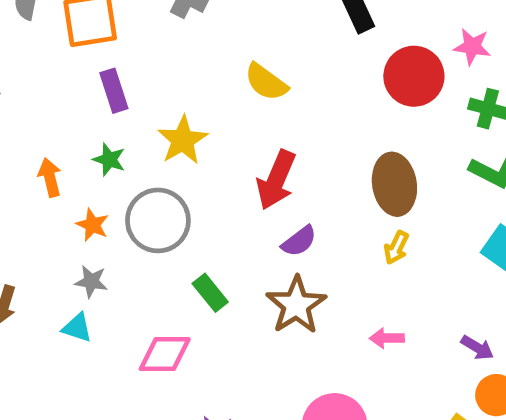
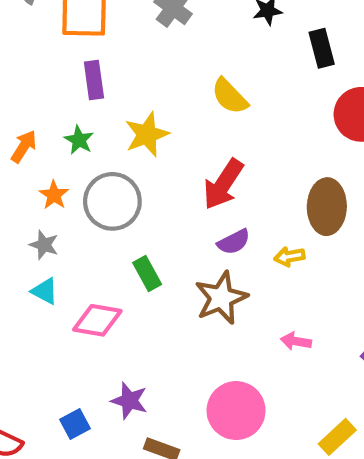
orange arrow: (50, 177) -> (24, 146), turned 36
yellow arrow: (396, 248) -> (289, 257), moved, turned 44
cyan triangle: (77, 328) -> (45, 291), moved

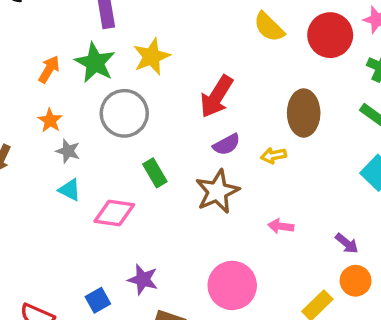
yellow semicircle: (230, 96) -> (269, 27), moved
green star: (79, 140) -> (95, 63), size x1.6
orange star: (54, 195) -> (50, 120), moved

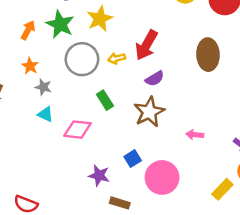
yellow arrow: (274, 156) -> (117, 58), moved
blue square: (98, 300) -> (133, 159), moved

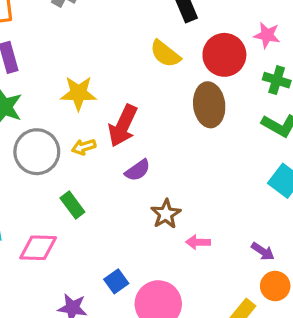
yellow star: (100, 19) -> (78, 93), moved, turned 30
brown ellipse: (208, 55) -> (209, 105), moved
brown star: (149, 112) -> (166, 214), moved, size x0.7

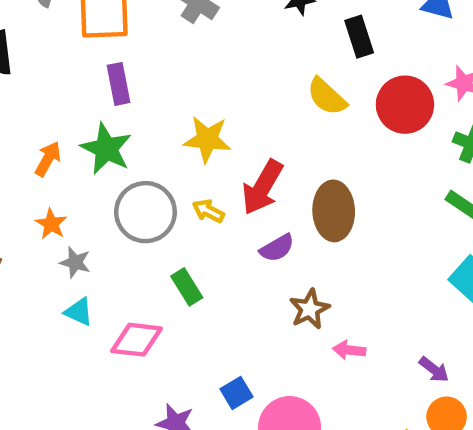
brown ellipse: (209, 105) -> (334, 211), moved
yellow arrow: (84, 147) -> (208, 211), turned 40

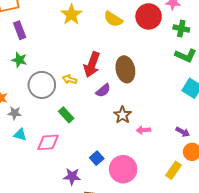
yellow star: (207, 139) -> (71, 15), moved, turned -30
green star: (106, 149) -> (19, 60), size x0.7

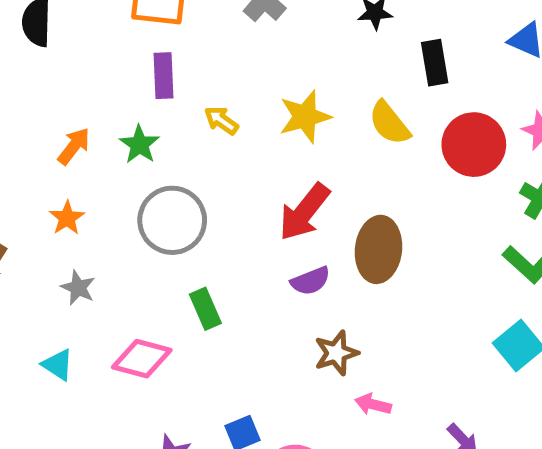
yellow star: (71, 15) -> (305, 117), moved
yellow arrow: (70, 79) -> (221, 120), moved
gray star: (15, 113) -> (78, 288), moved
cyan triangle: (20, 135) -> (58, 365), moved

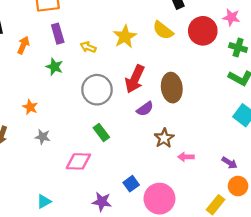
orange arrow: (74, 146) -> (23, 45), moved
gray circle: (172, 220) -> (97, 90), moved
cyan triangle: (58, 365) -> (44, 201), moved, turned -49

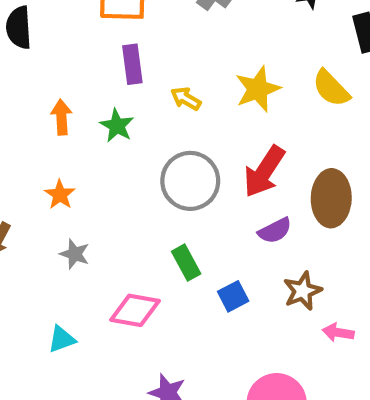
orange arrow: (23, 45) -> (61, 117), moved, turned -36
blue square: (131, 184) -> (233, 296), moved
cyan triangle: (44, 201) -> (62, 339), moved

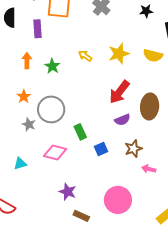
purple rectangle: (132, 64) -> (38, 29), moved
yellow semicircle: (331, 88) -> (153, 55), turned -36
gray circle: (190, 181) -> (51, 109), moved

